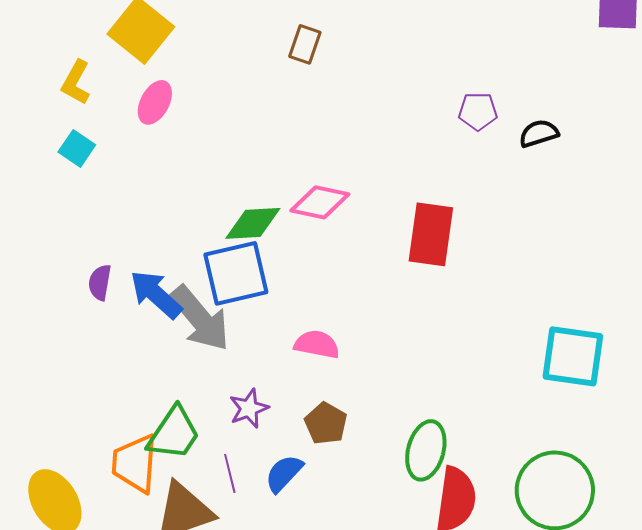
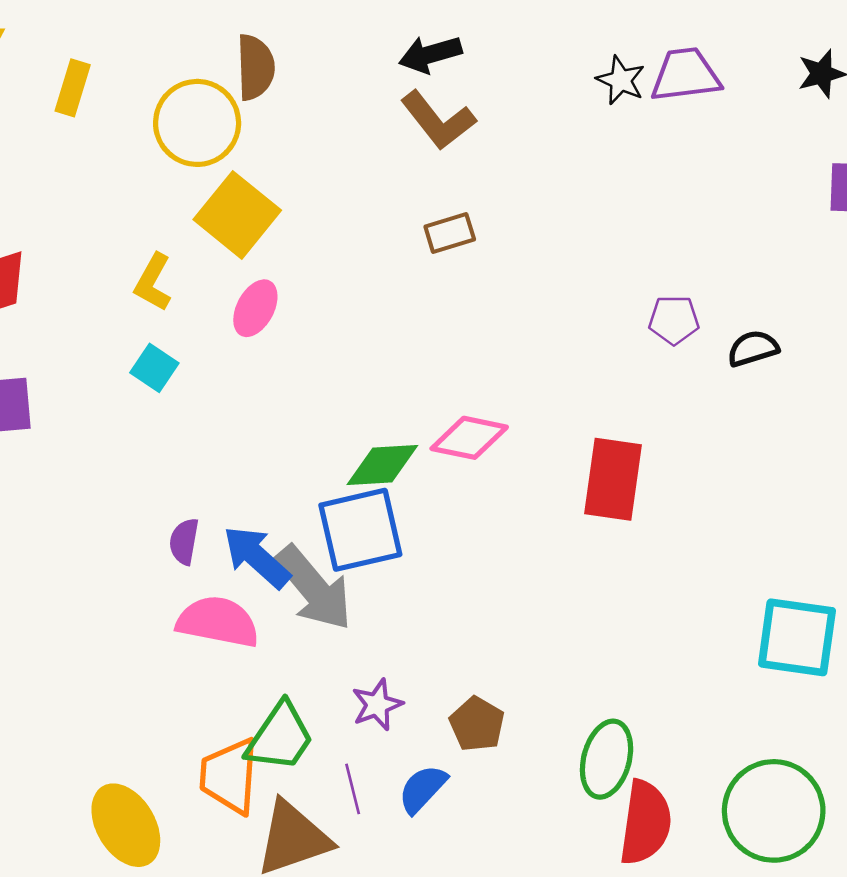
brown rectangle: (305, 44) -> (450, 233), turned 54
pink semicircle: (317, 344) -> (218, 622), moved, size x1.4

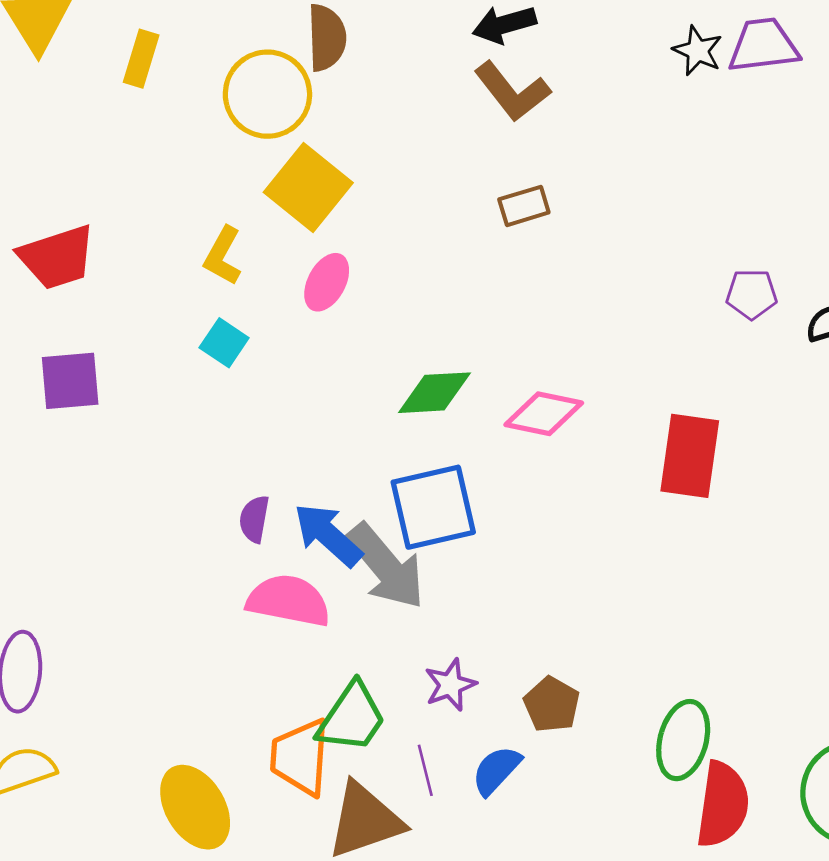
green diamond: (382, 465) -> (435, 393), moved

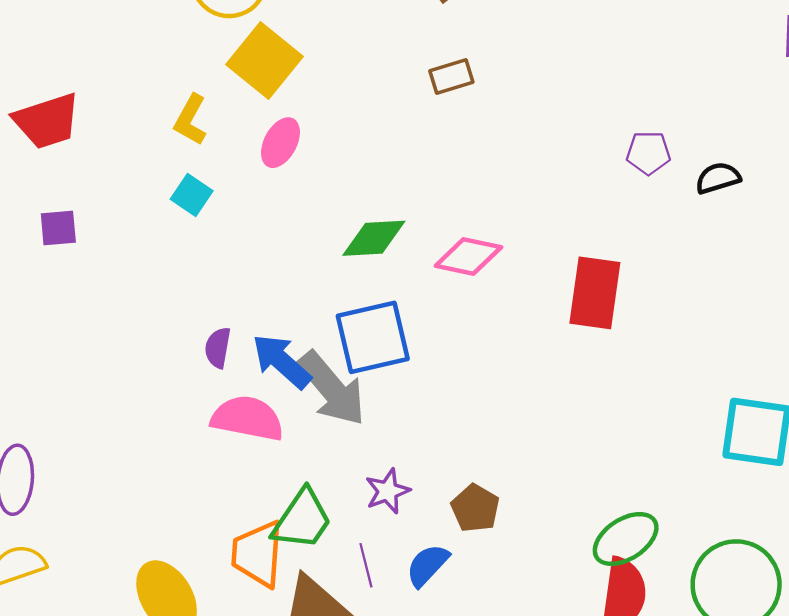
purple square: (70, 381) -> (58, 228), size x0.7
green ellipse: (683, 740) -> (626, 539), moved, turned 42

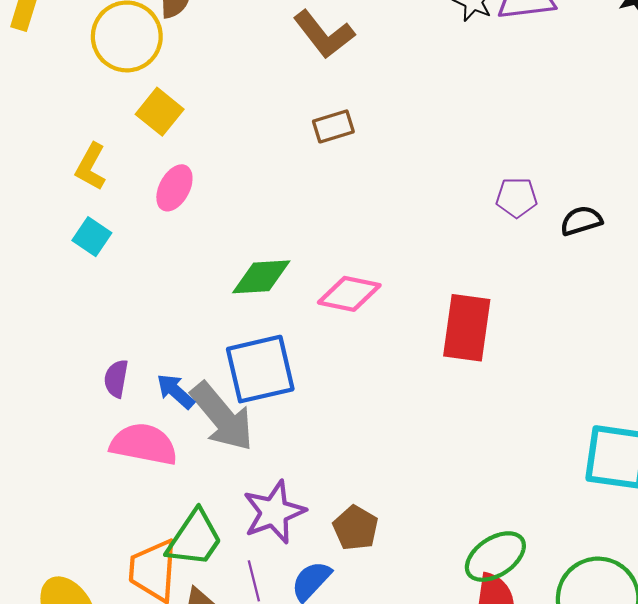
yellow square: (265, 61) -> (160, 112), size x0.7
blue arrow: (282, 361) -> (176, 391), size x0.7
purple star: (388, 491) -> (274, 512), size x1.5

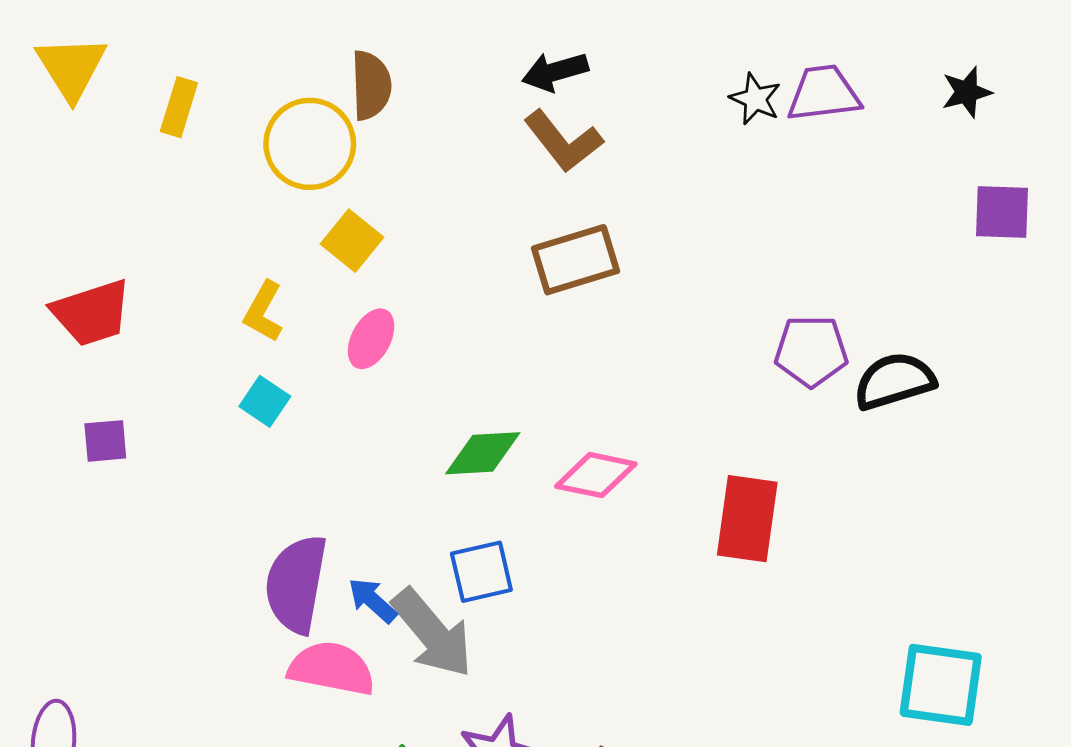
brown rectangle: (333, 126) -> (575, 260), size x1.6
purple pentagon: (517, 197) -> (811, 351), size x1.4
black semicircle: (581, 221) -> (894, 381), size x1.5
blue square: (260, 369) -> (481, 572), size x0.7
purple semicircle: (116, 379) -> (296, 584), size x2.0

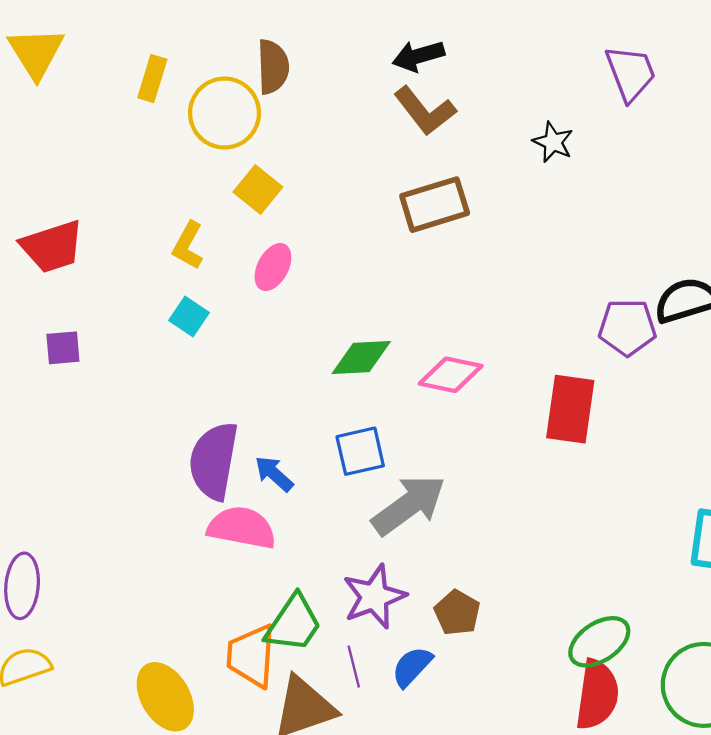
purple trapezoid: (823, 93) -> (631, 73), turned 76
black star: (755, 99) -> (553, 142), moved
yellow rectangle: (179, 107) -> (152, 79), moved
purple pentagon: (811, 351) -> (627, 327), moved
gray arrow: (432, 633) -> (409, 505), moved, turned -86

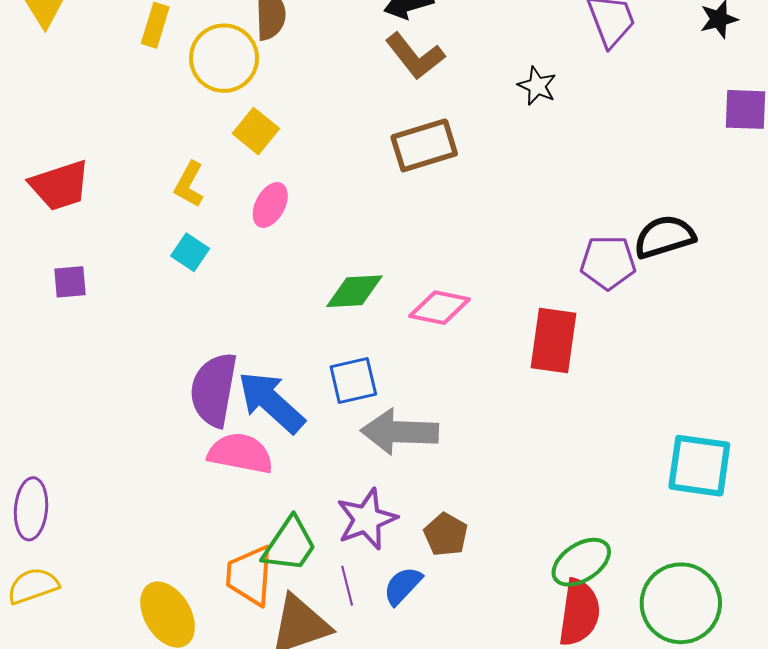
blue arrow: (274, 474) -> (271, 402), size x1.8
gray arrow: (409, 505) -> (400, 432), turned -142

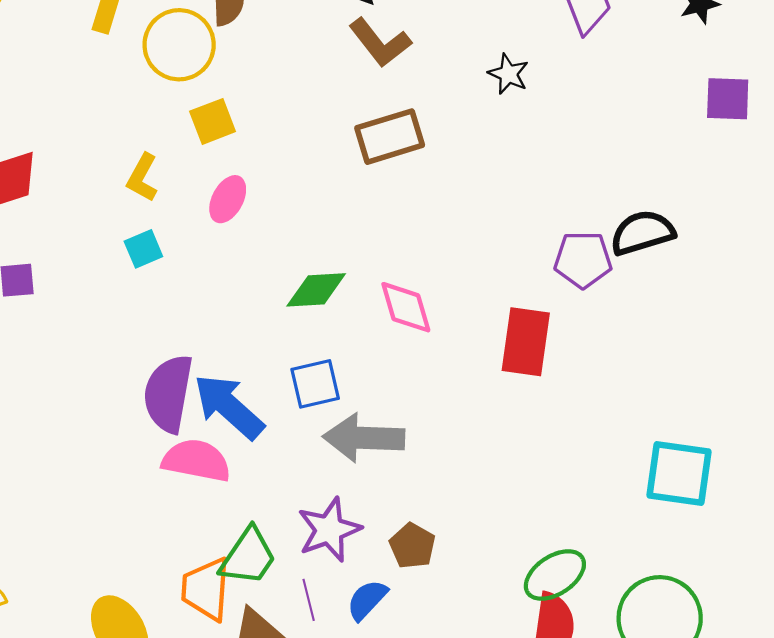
yellow square: (256, 131) -> (213, 121), turned 30
cyan square: (190, 252) -> (143, 249), turned 33
pink diamond: (440, 308) -> (406, 307), turned 62

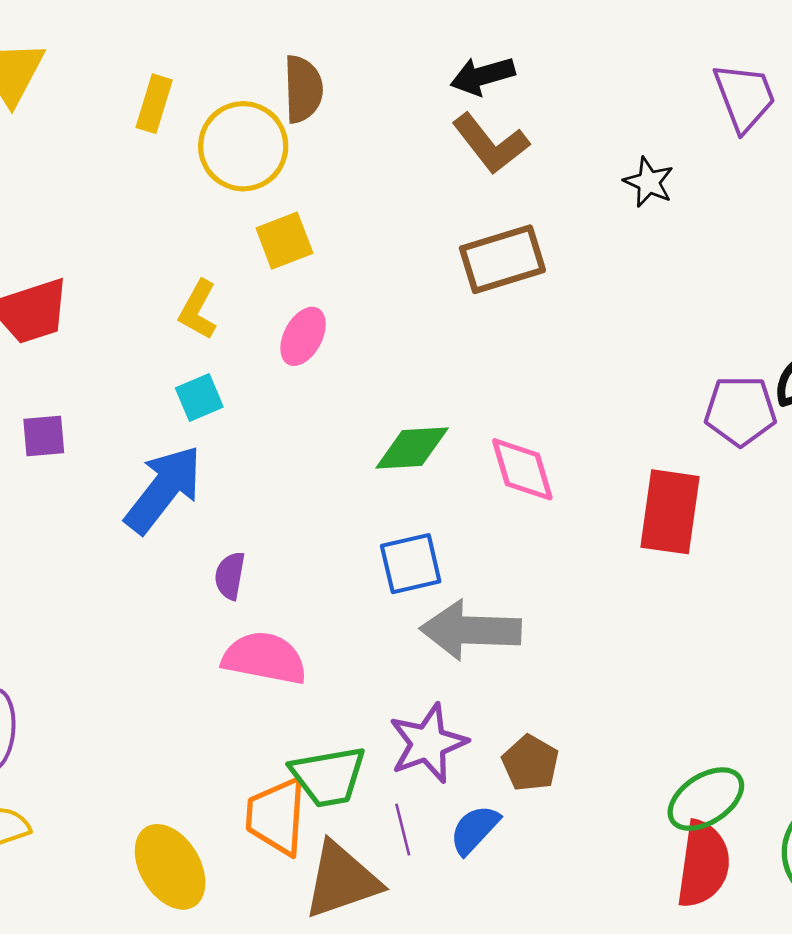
purple semicircle: (168, 394) -> (230, 576), size x0.5
blue arrow: (229, 407) -> (163, 489), moved, turned 86
green trapezoid: (248, 557) -> (328, 776), turned 46

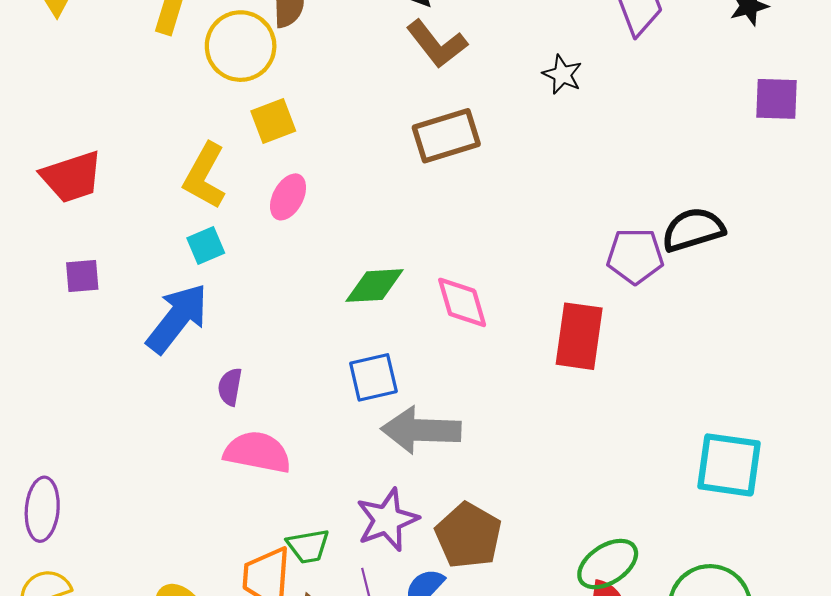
yellow L-shape: (198, 310) -> (205, 176), size x1.4
brown pentagon: (530, 763) -> (468, 536), size x1.5
green trapezoid: (328, 776) -> (308, 546), size x0.7

